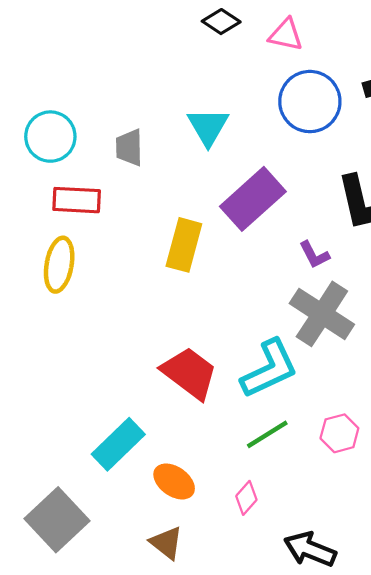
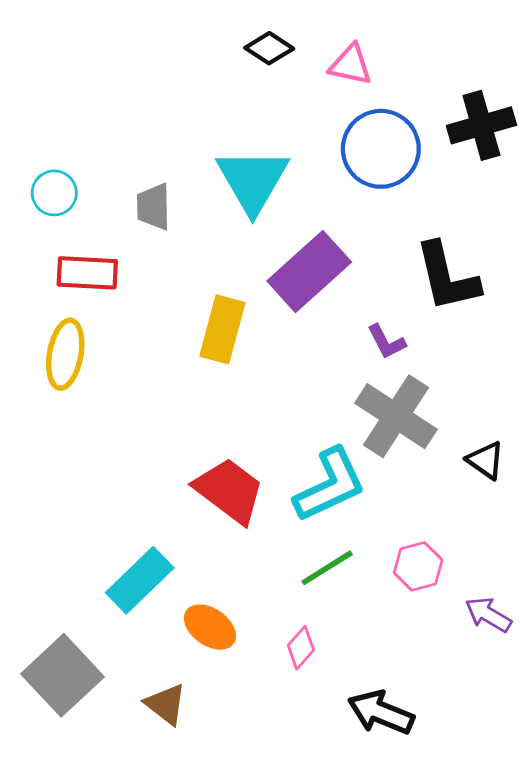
cyan triangle: (208, 127) -> (253, 181), size x1.4
cyan circle: (50, 137) -> (54, 193), size x0.7
brown triangle: (166, 543) -> (166, 704), moved

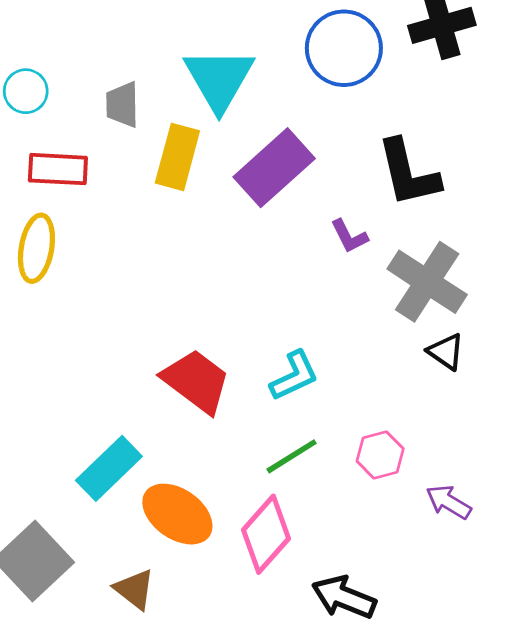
yellow rectangle: (222, 329) -> (177, 157), moved
gray cross: (396, 416) -> (427, 282), moved
cyan L-shape: (330, 485) -> (294, 376), size x0.7
orange ellipse: (210, 627) -> (177, 514), size x1.4
pink diamond: (301, 648) -> (266, 534), size x1.8

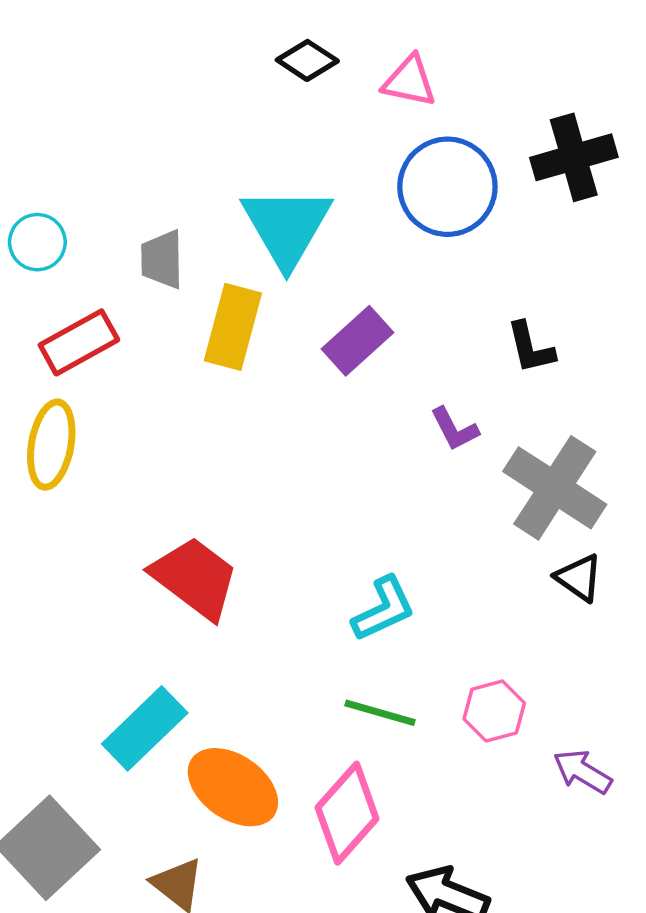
purple rectangle: (274, 168) -> (358, 341), size x0.7
red rectangle: (58, 169) -> (79, 342), turned -32
black L-shape: (408, 173) -> (531, 348), size x0.6
red trapezoid: (196, 381) -> (195, 578), moved
green line: (292, 456) -> (380, 713), turned 48

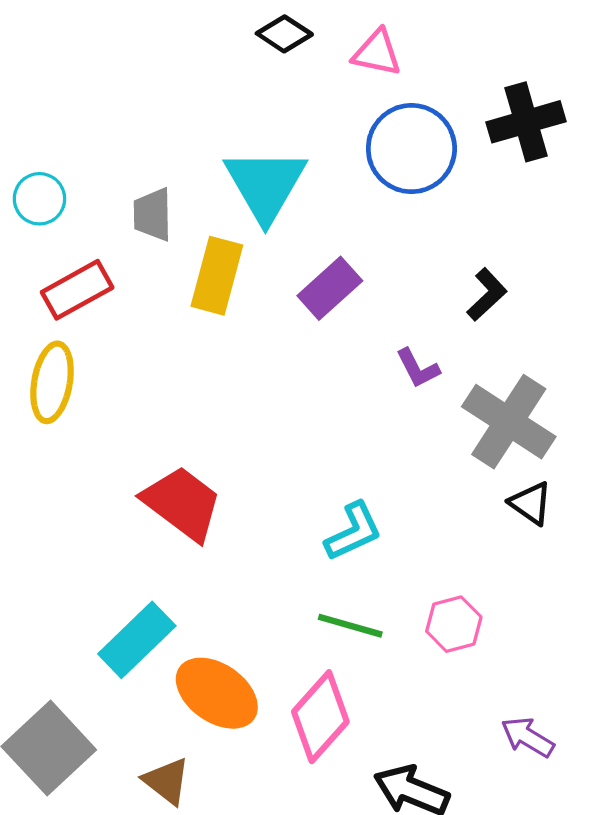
black L-shape: (531, 348) -> (487, 294), turned -120
purple arrow: (582, 772) -> (528, 737), moved

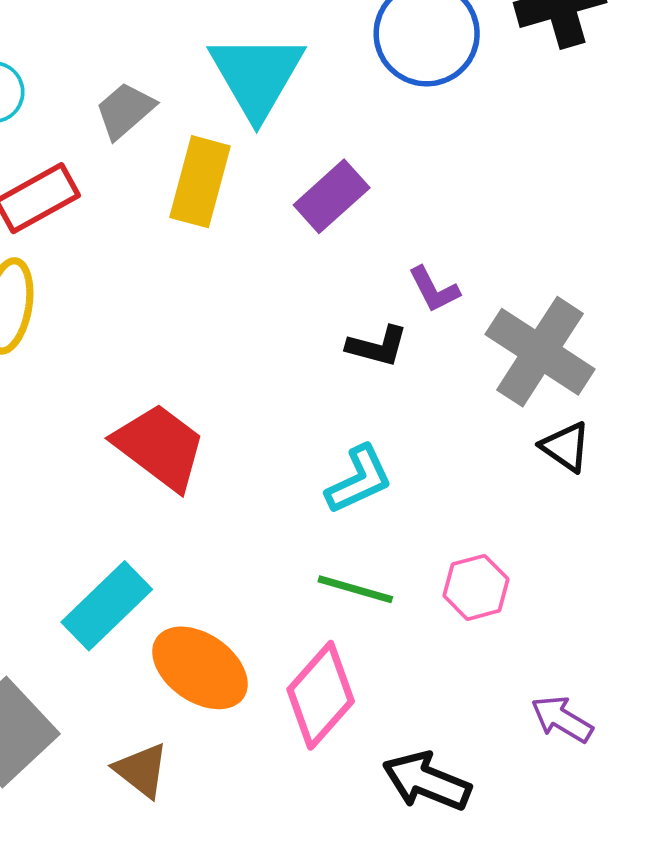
gray trapezoid: (152, 214) -> (125, 110), turned 50
black L-shape: (487, 294) -> (377, 346), moved, turned 58

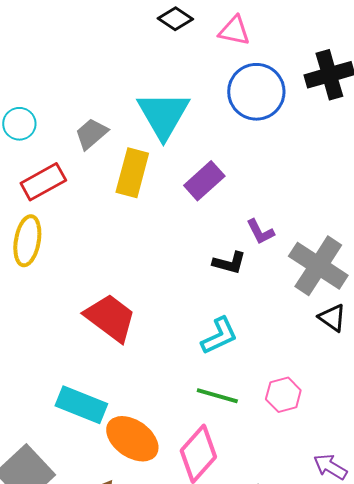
cyan rectangle: (107, 606) -> (81, 405), turned 66

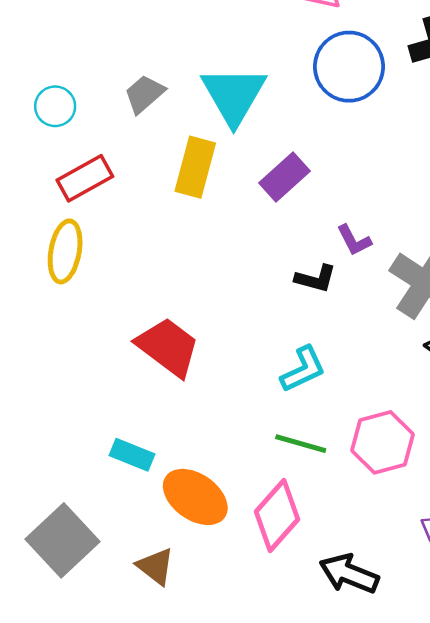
gray trapezoid: (91, 134) -> (144, 94), moved
pink hexagon: (283, 395) -> (383, 442), size x1.4
cyan rectangle: (81, 405) -> (132, 455), size x0.7

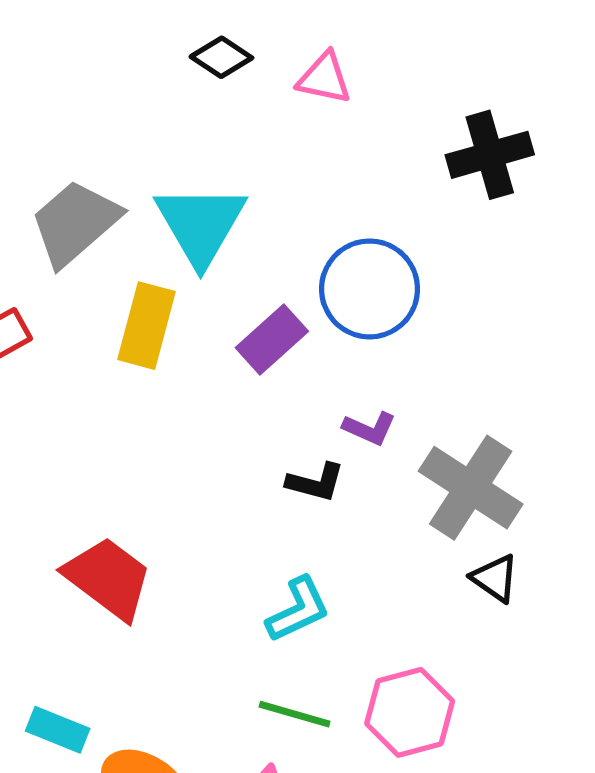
blue circle: (349, 67) -> (370, 289), moved
gray trapezoid: (144, 94) -> (75, 223), size x1.6
purple L-shape: (354, 240) -> (370, 428), turned -39

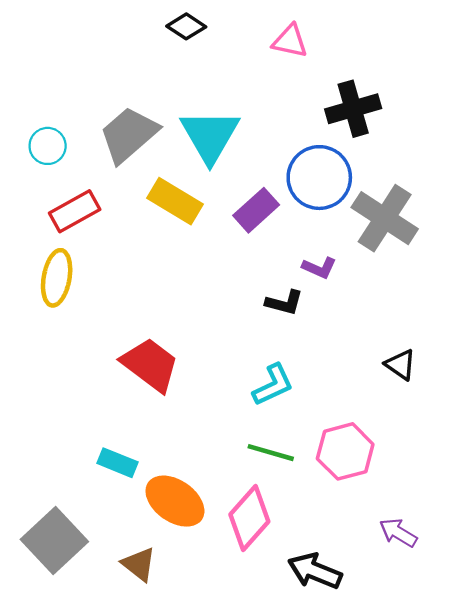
black diamond: (221, 57) -> (186, 26), moved
black cross: (490, 155) -> (353, 109), moved
yellow rectangle: (147, 326) -> (175, 201), turned -74
gray cross: (471, 488) -> (385, 218), moved

